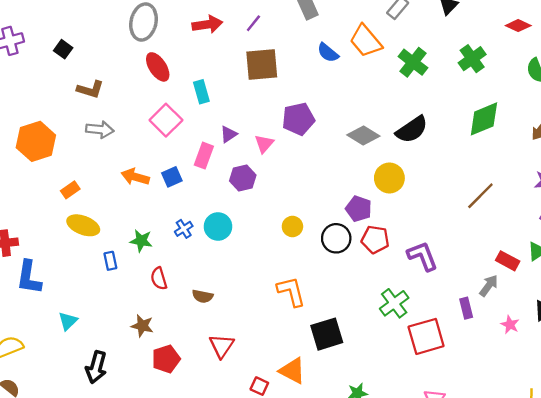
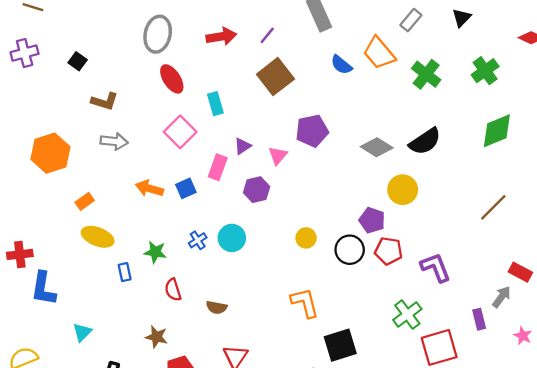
brown square: (262, 65) -> (275, 77), turned -33

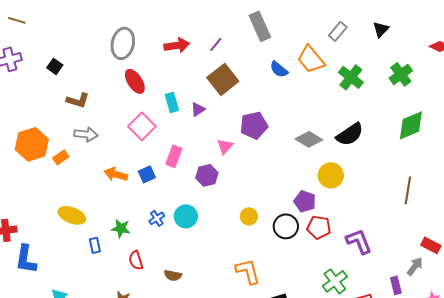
purple triangle: (242, 146) -> (198, 109), moved
orange rectangle: (85, 201) -> (61, 157), moved
brown line: (493, 207) -> (408, 190), turned -36

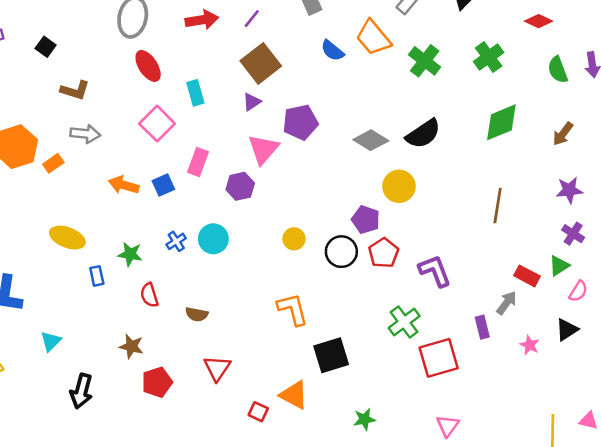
purple triangle: (198, 109) -> (252, 102), moved
pink triangle: (225, 146) -> (263, 149), size x1.5
red pentagon: (319, 227) -> (384, 253), turned 30

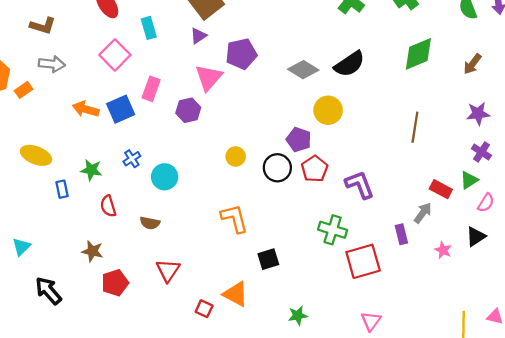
blue square: (163, 185) -> (121, 109), size x1.4
cyan circle: (213, 239) -> (165, 177), moved
green cross: (404, 322) -> (333, 230), turned -36
black square: (331, 355) -> (268, 259), size x0.7
black arrow: (81, 391) -> (48, 291), turned 124

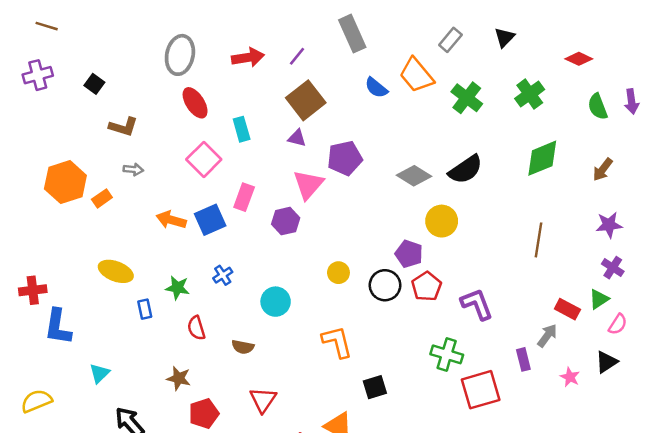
purple triangle: (198, 36) -> (297, 138), turned 48
gray arrow: (52, 64) -> (133, 169), size x0.7
cyan circle: (165, 177) -> (276, 302), moved

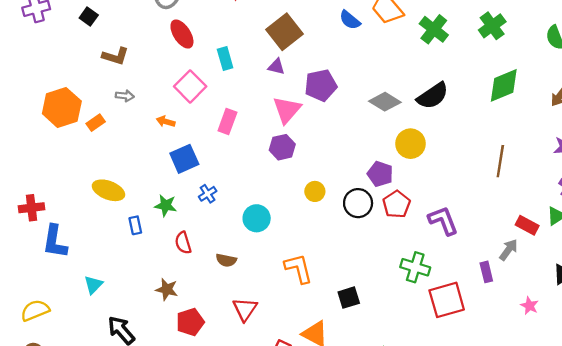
orange arrow: (171, 220) -> (166, 121), moved, size x0.7
blue square: (210, 220) -> (184, 159), moved
purple hexagon: (286, 221) -> (282, 147), moved
orange L-shape: (337, 342) -> (299, 268), moved
pink star: (570, 377) -> (529, 306), moved

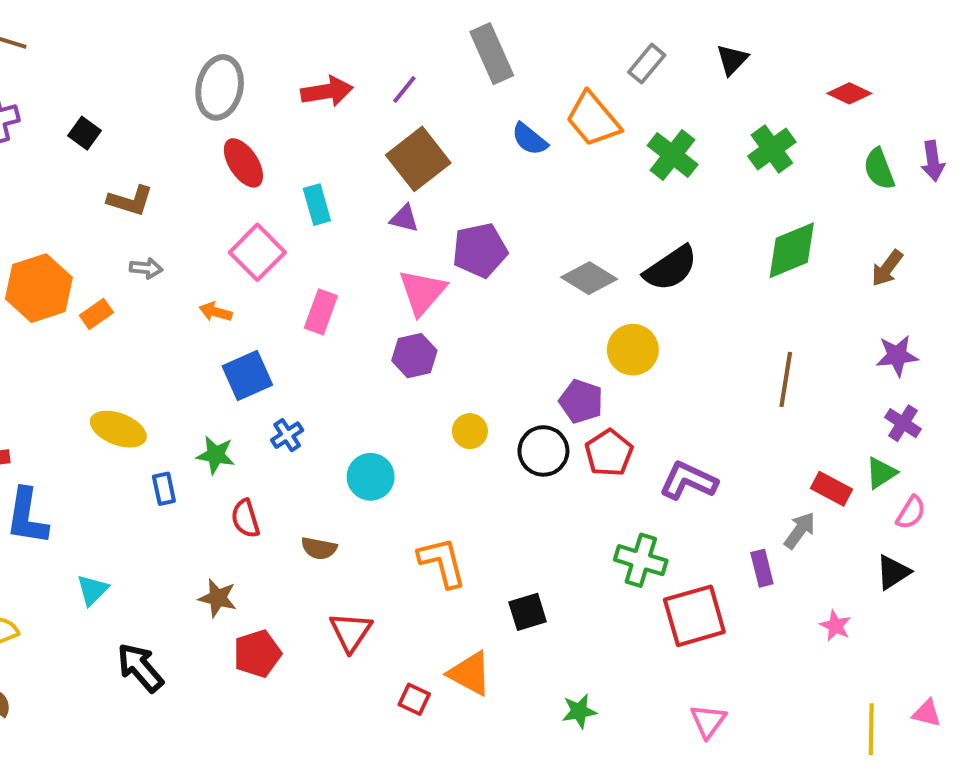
purple L-shape: (443, 221) -> (688, 481), turned -44

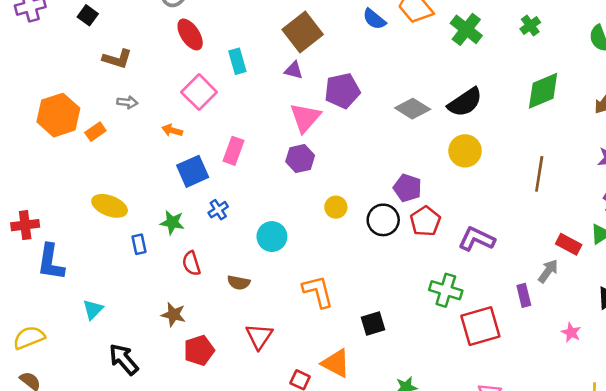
green cross: (772, 149) -> (530, 26), size x0.7
pink rectangle: (321, 312) -> (234, 151), moved
yellow circle: (633, 350) -> (465, 151), moved

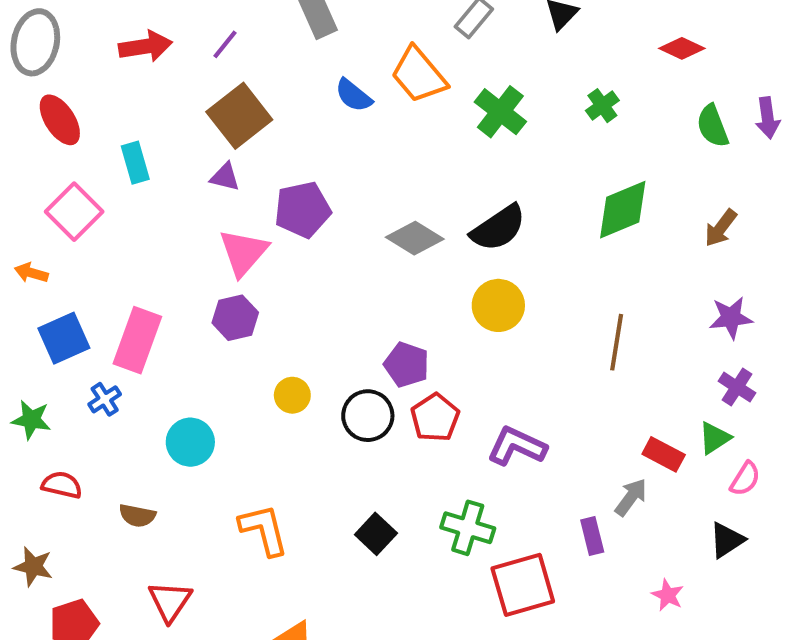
pink rectangle: (234, 151) -> (137, 340), moved, size x1.4
red semicircle: (191, 263) -> (62, 485), turned 120
black square: (373, 323) -> (376, 534), moved, turned -30

